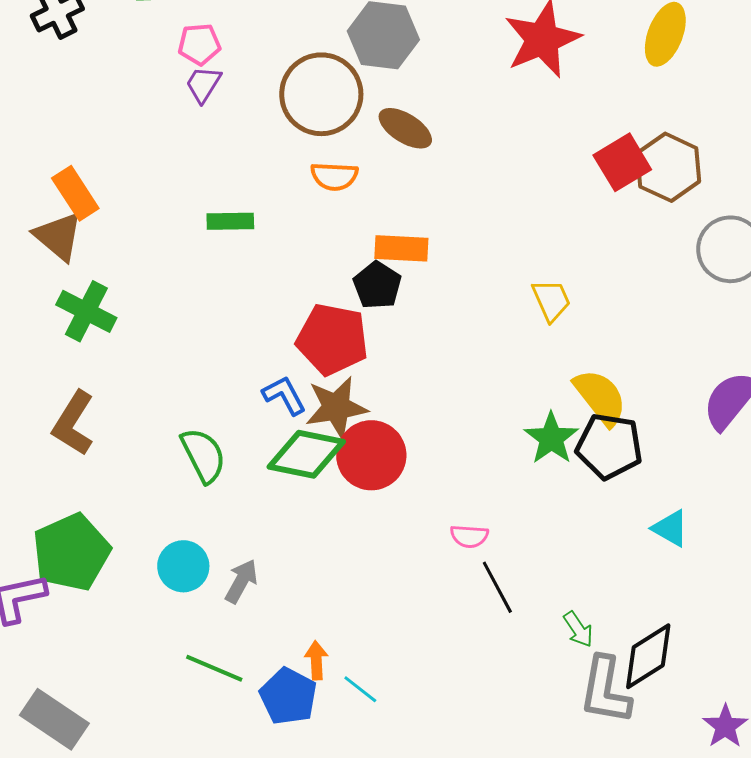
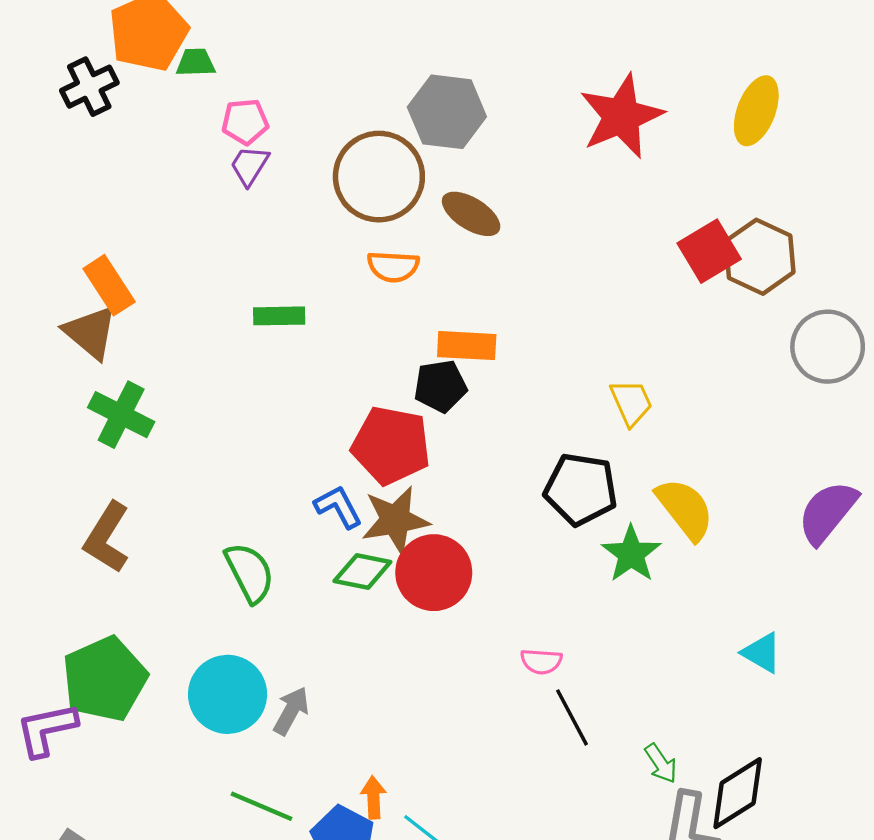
black pentagon: (377, 285) -> (440, 386), turned 30
black pentagon: (609, 446) -> (581, 489), moved
green diamond: (306, 454) -> (362, 571), size x0.7
cyan circle: (183, 566) -> (228, 694), size x1.4

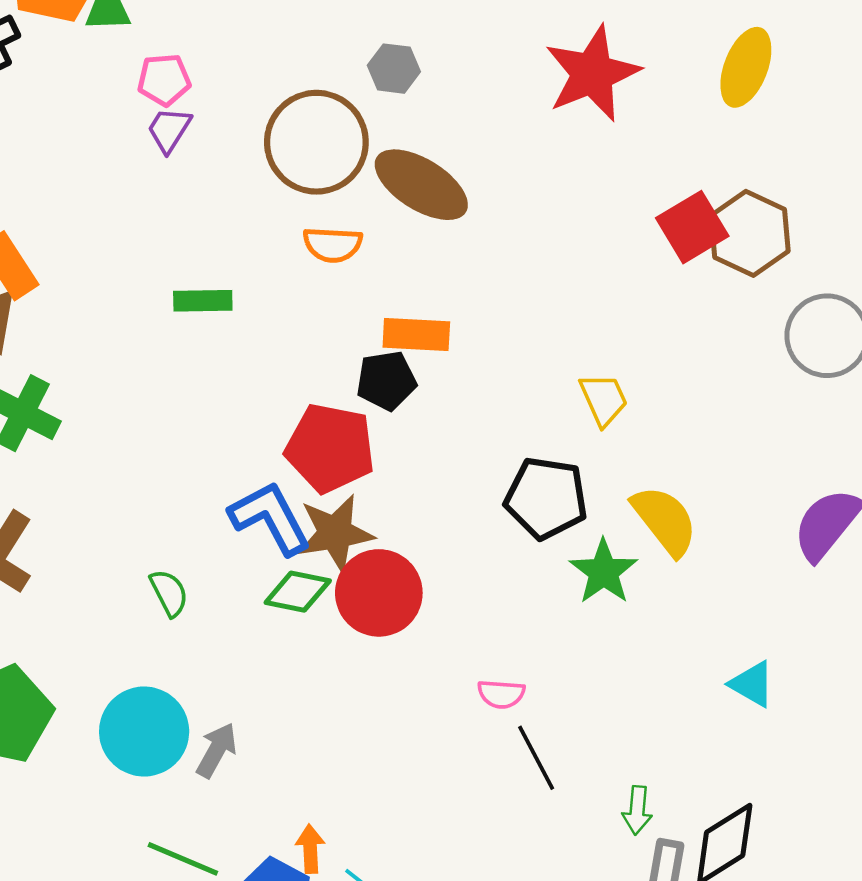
gray hexagon: (447, 112) -> (394, 69), size x0.6
brown ellipse: (471, 214) -> (421, 185), size x1.4
blue L-shape: (338, 507) -> (270, 518), size x1.5
green semicircle: (249, 573) -> (169, 593), size x0.7
green arrow: (661, 763) -> (637, 810), turned 39

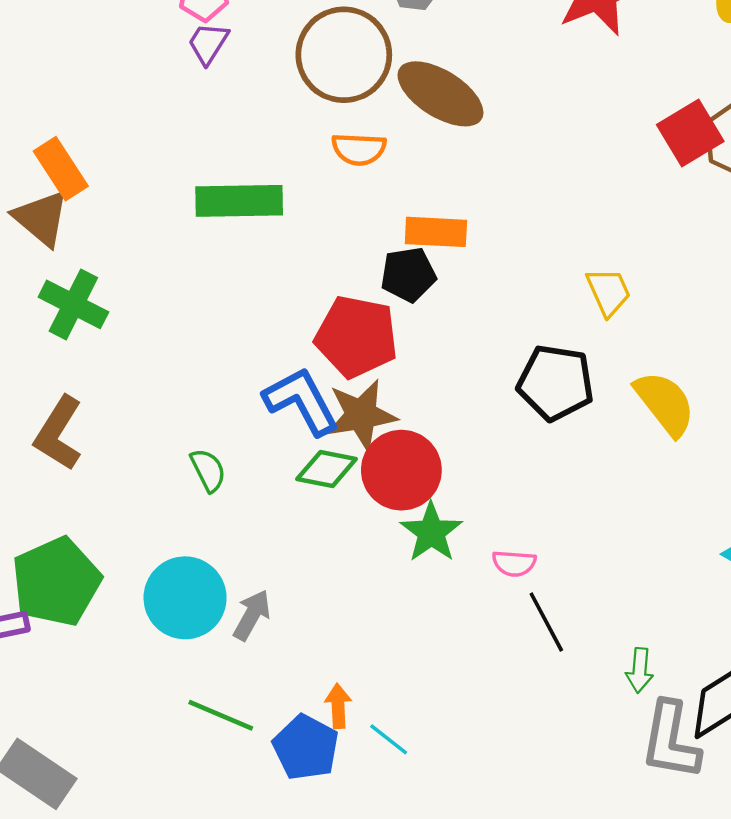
green rectangle: (203, 301) -> (239, 201), size x1.6
green star: (604, 572) -> (431, 532), moved

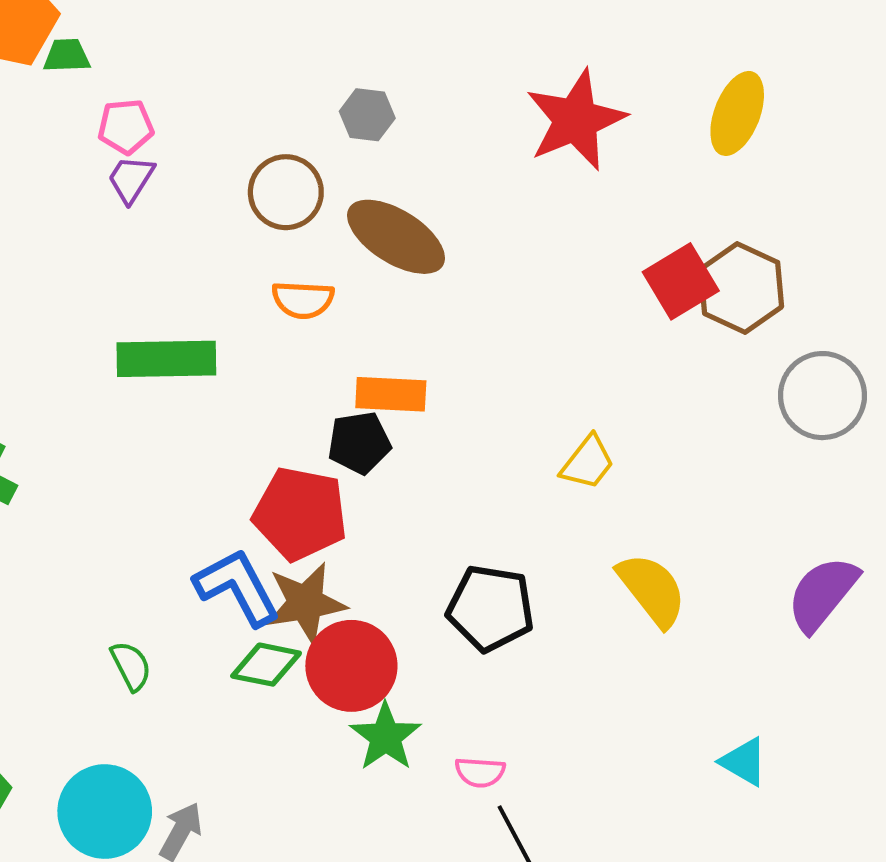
brown circle: (344, 55) -> (286, 192), size x0.7
yellow trapezoid: (608, 292) -> (588, 462), turned 62
black pentagon: (556, 383) -> (491, 608), moved

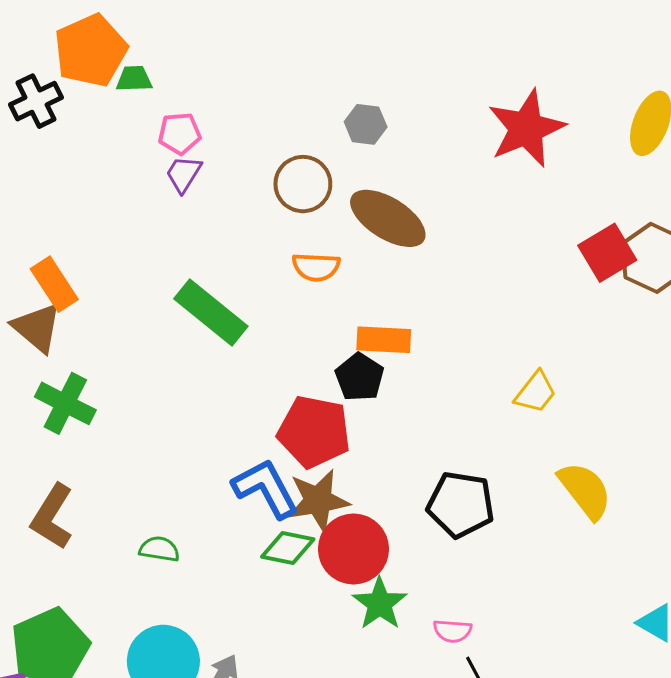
green rectangle: (166, 359) -> (211, 312), turned 40
black pentagon: (359, 443) -> (360, 377), turned -30
green semicircle: (131, 666) -> (159, 549), moved, turned -54

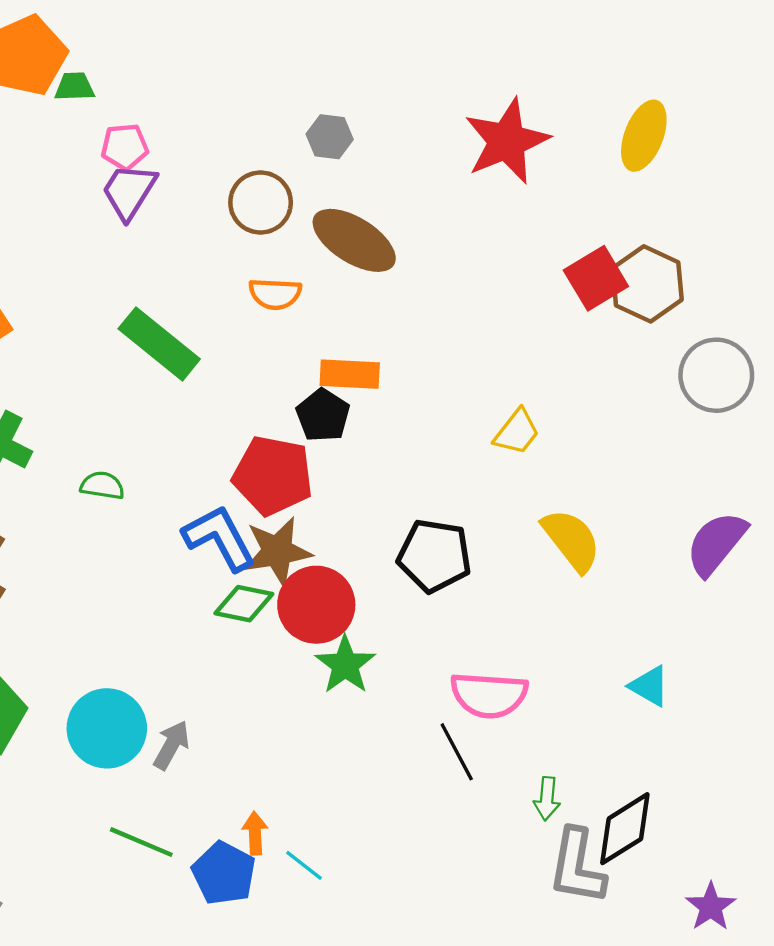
purple trapezoid: (184, 174) -> (129, 191), size x1.4
green semicircle: (159, 549) -> (102, 485), moved
pink semicircle: (453, 631) -> (489, 695), moved, size x1.8

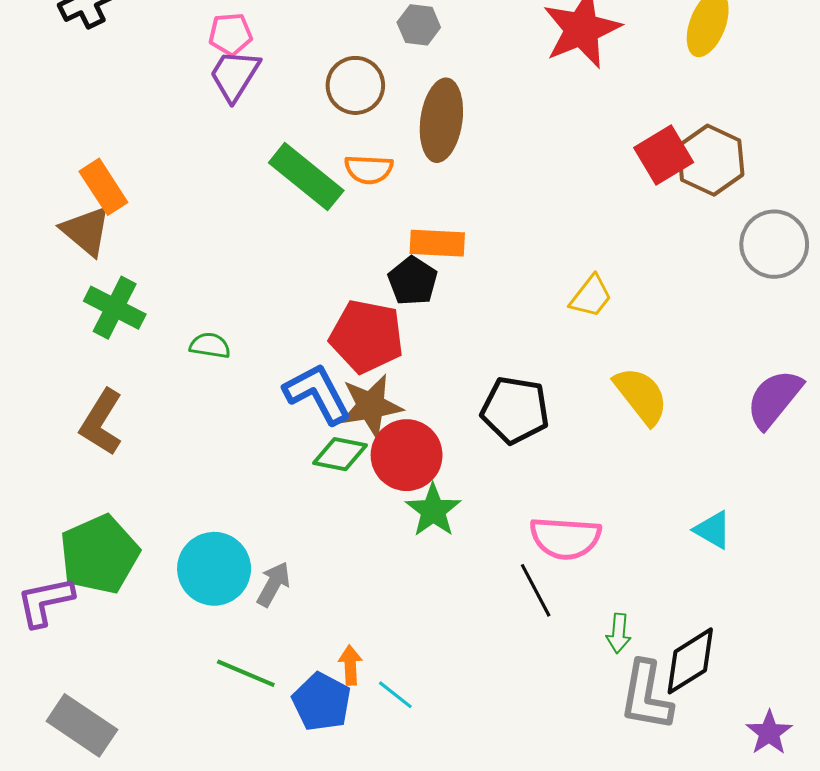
brown ellipse: (354, 240) -> (441, 120), turned 66
green rectangle: (159, 344) -> (306, 177), moved

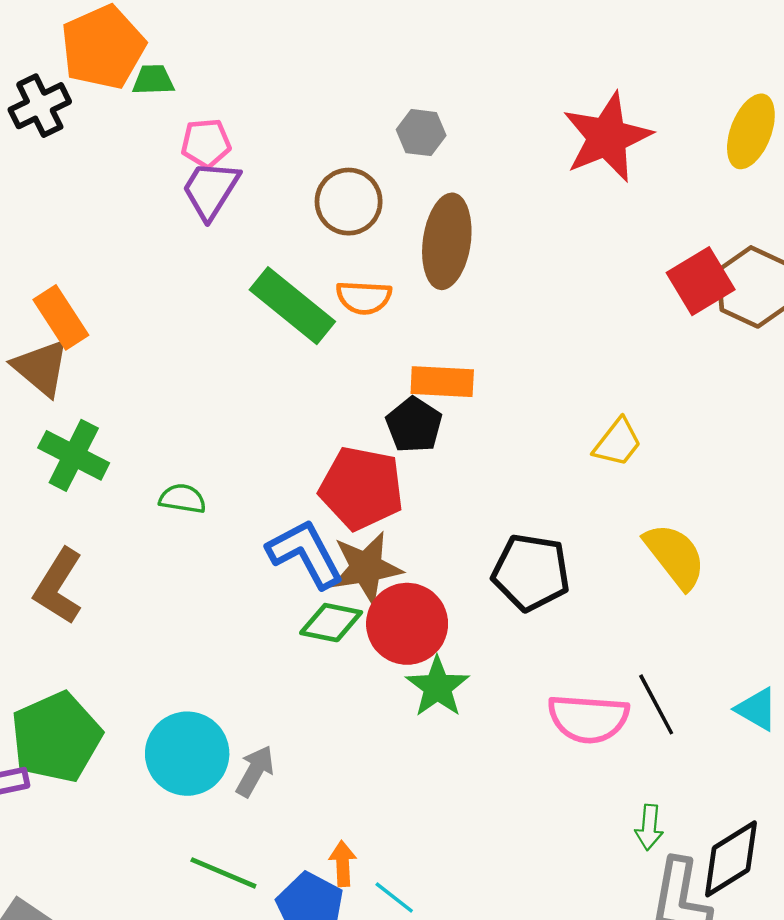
black line: (536, 590) -> (656, 704), moved

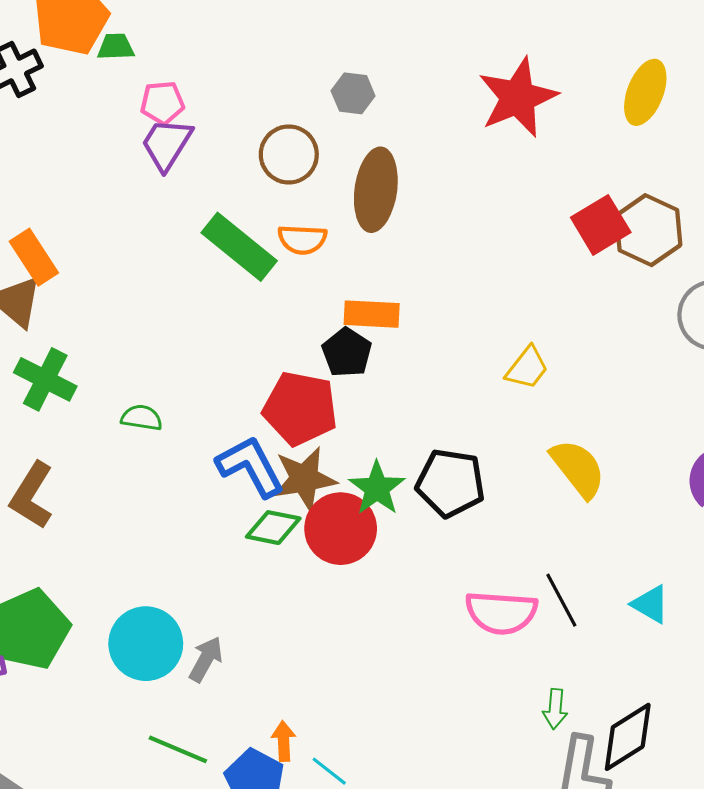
green star: (437, 687) -> (377, 488), moved

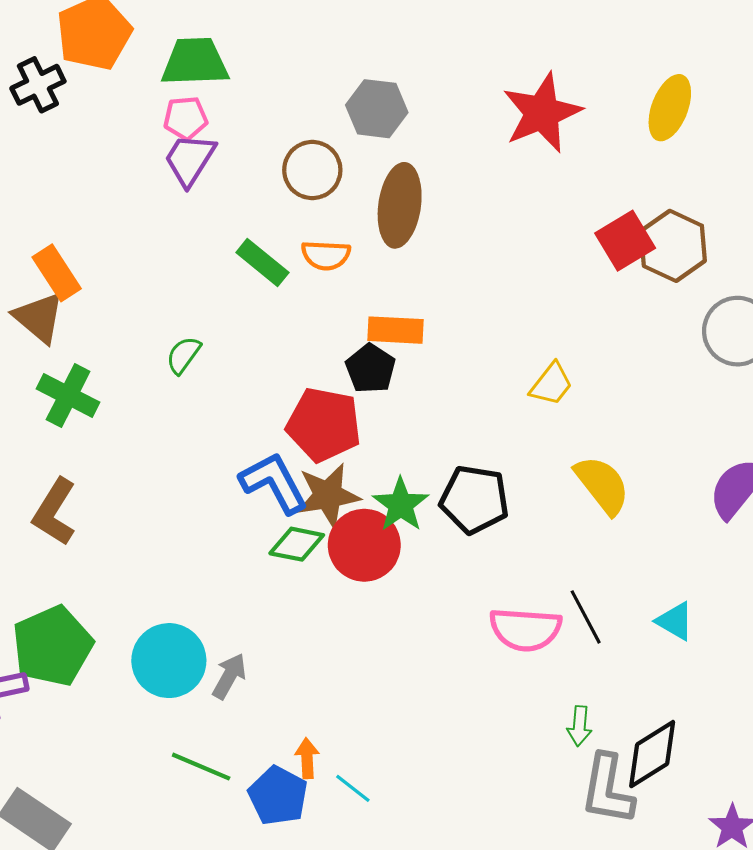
green trapezoid: (116, 47) -> (195, 62), moved, size x1.8
gray hexagon: (353, 93) -> (377, 109), size x1.4
green rectangle: (239, 247) -> (262, 263), size x0.7
green semicircle: (142, 418) -> (183, 355), moved, turned -63

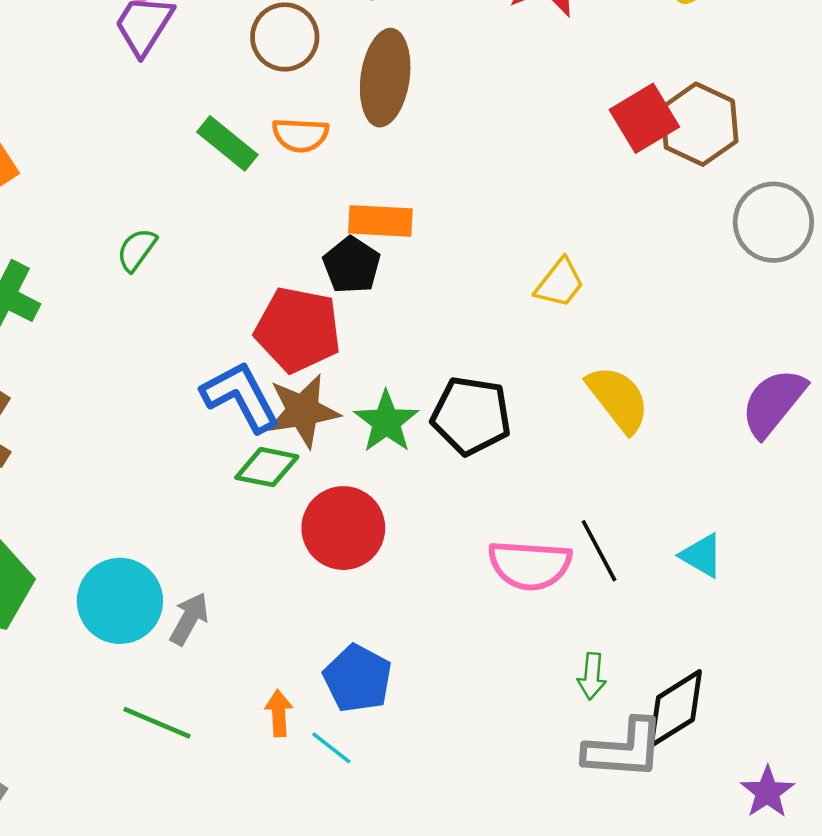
red circle: (364, 545) -> (343, 528), moved
gray L-shape: (607, 789) -> (624, 749), turned -96
blue pentagon: (278, 796) -> (358, 679), moved

